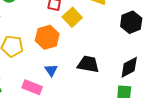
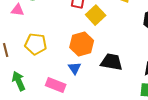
orange hexagon: (47, 37) -> (82, 44), moved

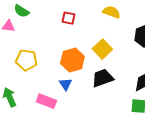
yellow square: (96, 15) -> (102, 49), moved
black trapezoid: (112, 62) -> (102, 78), turned -30

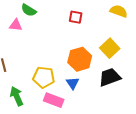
yellow pentagon: (26, 60) -> (44, 77), moved

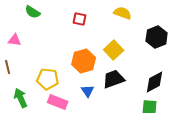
pink triangle: (16, 25) -> (15, 40), moved
blue triangle: (73, 83) -> (88, 91), moved

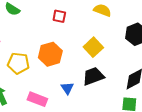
orange hexagon: (84, 61) -> (50, 54), moved
yellow pentagon: (48, 79) -> (18, 63), moved

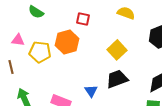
orange hexagon: (50, 54) -> (67, 42), moved
yellow pentagon: (18, 63) -> (40, 52), moved

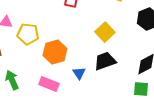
orange hexagon: (67, 42) -> (55, 52), moved

